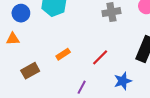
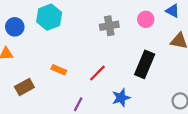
orange rectangle: (63, 54) -> (59, 70), turned 56

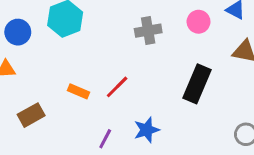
red line: (97, 73) -> (117, 87), moved
blue star: (121, 98) -> (147, 130), moved

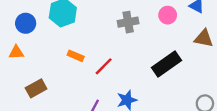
black rectangle: (197, 84) -> (166, 64), turned 32
orange rectangle: (79, 91) -> (76, 56), moved

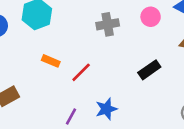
black rectangle: (166, 64) -> (149, 70), size x0.7

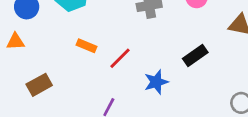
blue star: (106, 109) -> (156, 82), moved

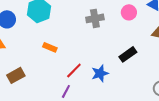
red line: (120, 58) -> (74, 70), moved

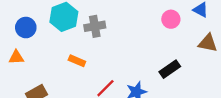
gray cross: (95, 18) -> (95, 26), moved

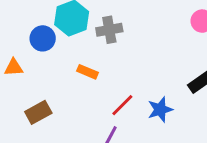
blue circle: (26, 28) -> (43, 38), moved

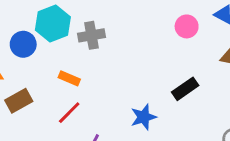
red line: (122, 105) -> (69, 113), moved
brown rectangle: (38, 112) -> (19, 101), moved

